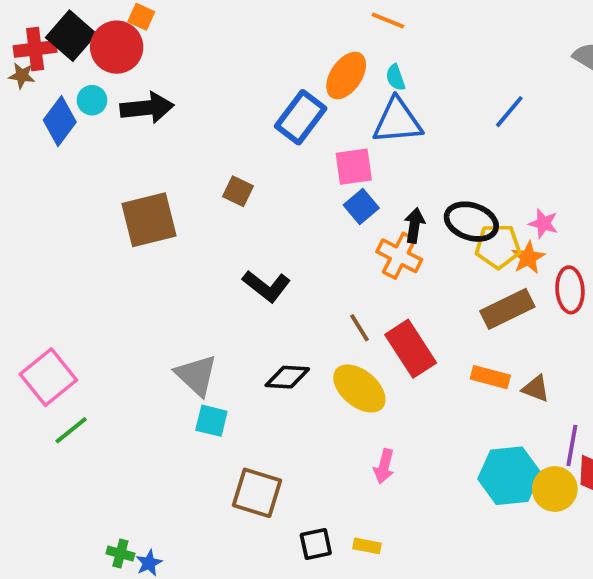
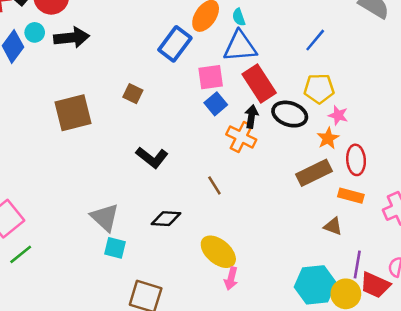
yellow pentagon: (498, 246) -> (319, 89), moved
red rectangle: (411, 349) -> (259, 83), moved
orange rectangle: (490, 377) -> (351, 196), moved
yellow ellipse: (359, 388) -> (218, 252), moved

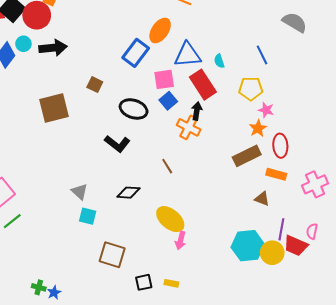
cyan semicircle: (239, 17) -> (219, 61), moved
blue line: (315, 40) -> (262, 55), moved, turned -66
brown square: (133, 94) -> (95, 85), moved
black ellipse: (290, 114) -> (134, 109), moved
gray triangle: (105, 217) -> (80, 192), size x0.7

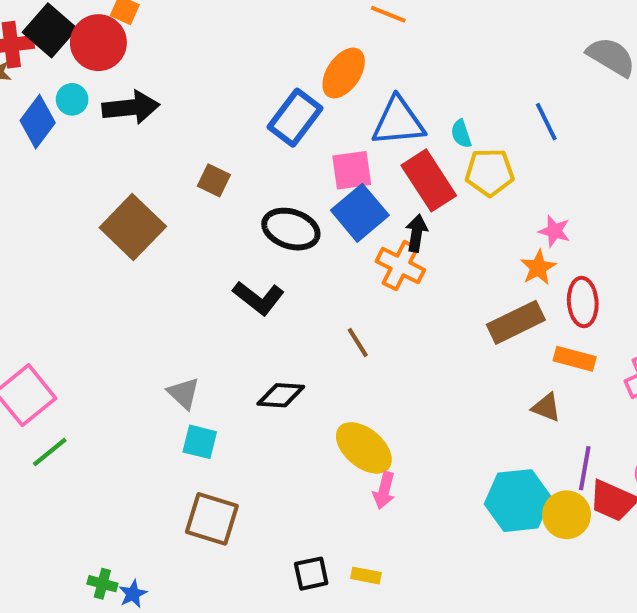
yellow pentagon: (251, 89) -> (490, 172), moved
blue square: (168, 101) -> (360, 213), size x1.5
brown square: (54, 108) -> (133, 227), turned -32
brown square: (112, 255) -> (212, 519), moved

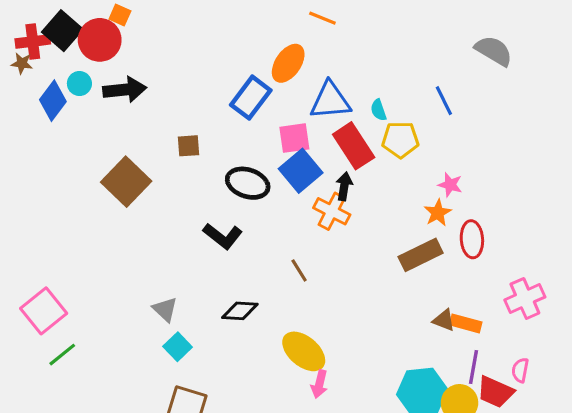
brown square: (214, 180) -> (188, 146), turned -30
orange rectangle: (575, 359) -> (466, 323), moved
cyan square: (200, 442) -> (178, 347), turned 32

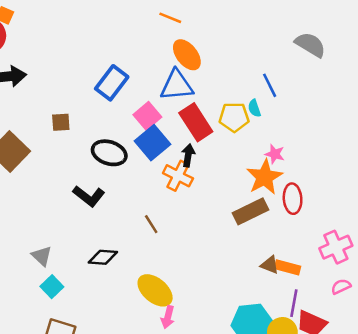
orange ellipse: (288, 63) -> (187, 55), moved, turned -72
cyan semicircle: (378, 110) -> (254, 108), moved
pink square: (294, 138) -> (147, 116), turned -32
orange star: (438, 213) -> (265, 177), size x1.6
pink semicircle: (520, 370) -> (341, 287), moved, turned 54

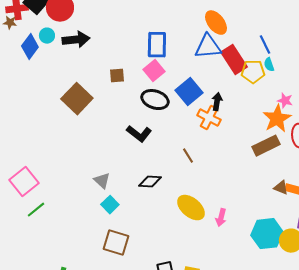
blue rectangle: (112, 83) -> (157, 45), turned -36
blue line: (270, 85) -> (265, 45), moved
pink square: (147, 116) -> (154, 71), moved
red rectangle: (196, 122) -> (234, 60), moved
pink arrow: (168, 317) -> (221, 218), moved

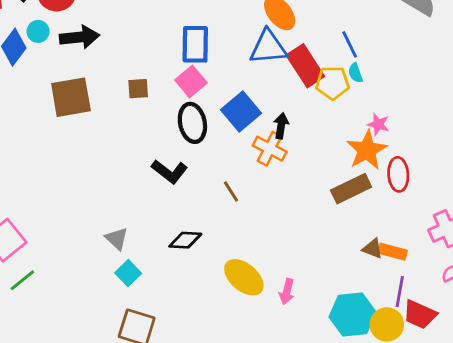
brown square: (77, 99) -> (71, 97), moved, turned 36
black ellipse: (155, 100) -> (192, 123), turned 60
brown line: (188, 156) -> (231, 192), moved

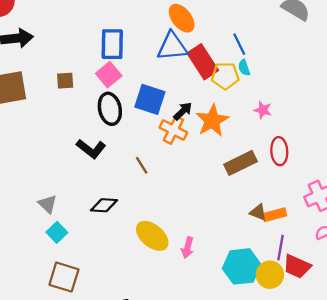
blue square: (241, 111) -> (150, 99), turned -32
black arrow: (281, 126) -> (183, 111), turned 36
orange star: (367, 150) -> (212, 121), moved
orange rectangle: (393, 252) -> (275, 215), turned -30

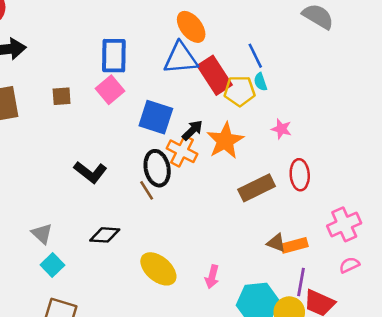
black ellipse: (110, 109) -> (157, 168), moved
pink arrow: (188, 248) -> (212, 277), moved

